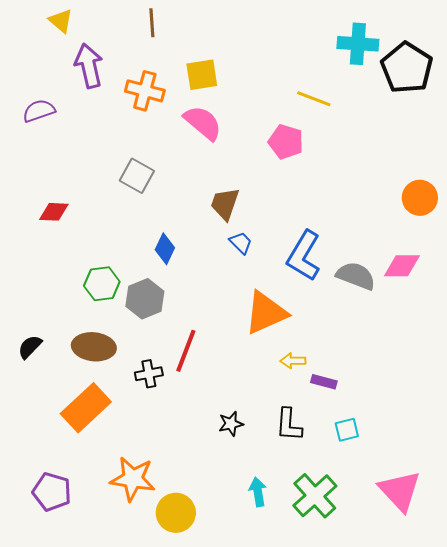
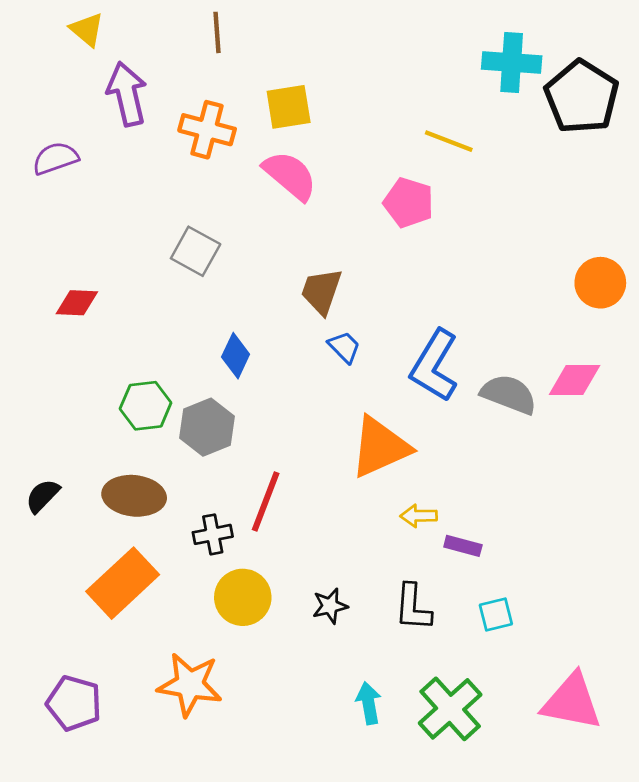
pink triangle: (400, 491) -> (572, 702), turned -36
yellow circle: (176, 513) -> (243, 597), moved

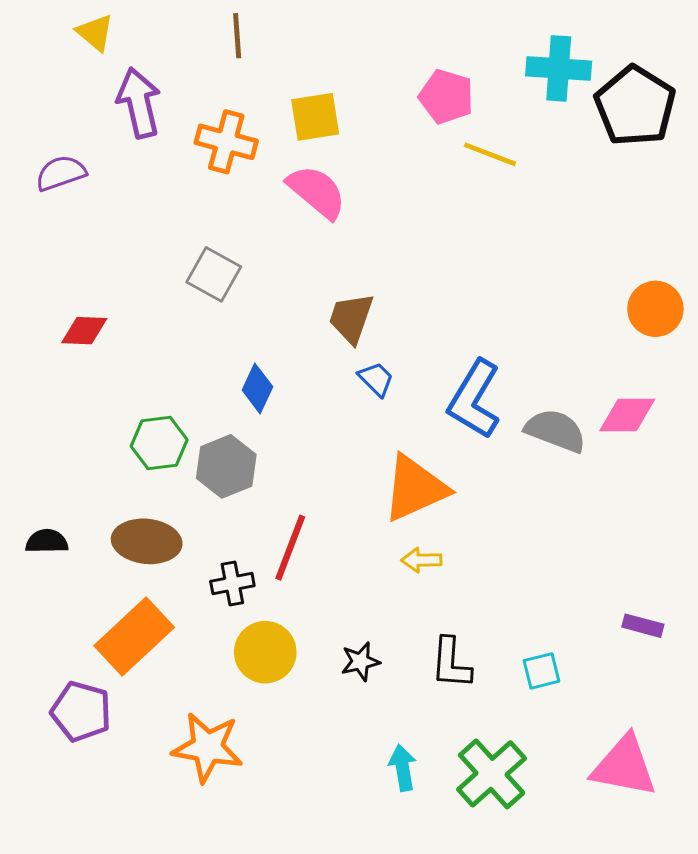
pink pentagon: (409, 203) -> (446, 97), moved
black semicircle: (43, 496) -> (47, 541), turned 45
yellow arrow: (419, 516) -> (421, 560), moved
purple rectangle: (463, 546) -> (643, 626), moved
purple pentagon: (74, 703) -> (81, 711), moved

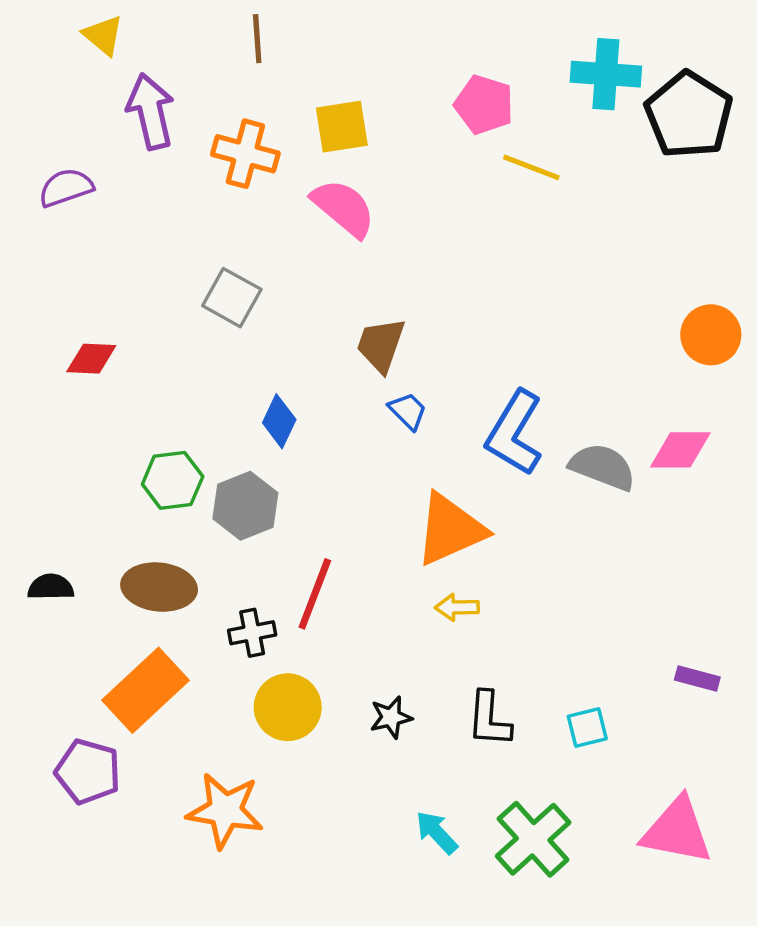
cyan arrow: (403, 768) -> (437, 832), turned -33

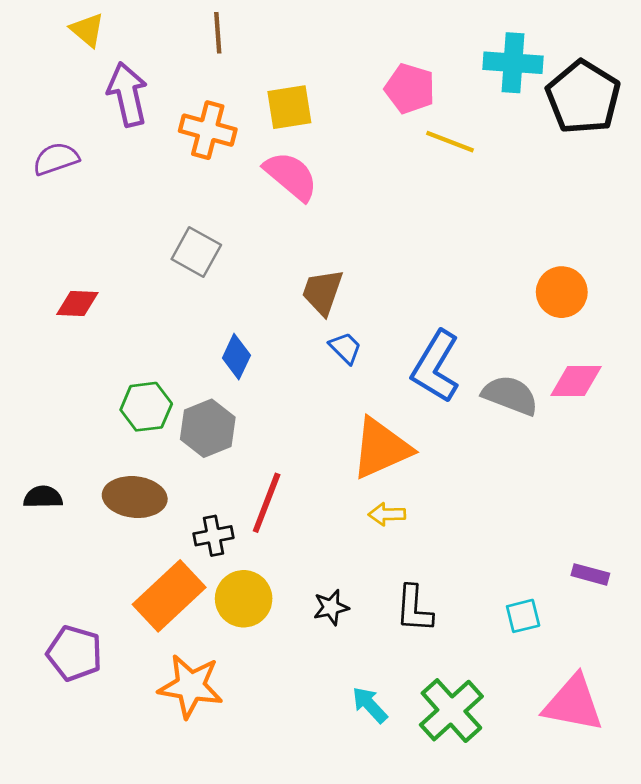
orange circle: (711, 335) -> (562, 292), moved
orange rectangle: (145, 690) -> (169, 596), moved
cyan square: (587, 728) -> (523, 616), moved

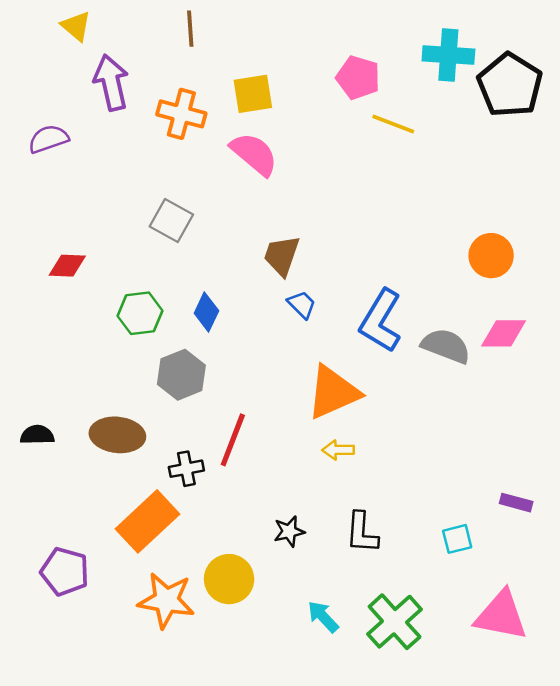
green hexagon: (146, 407) -> (140, 313), moved
yellow circle: (244, 599) -> (229, 579), moved

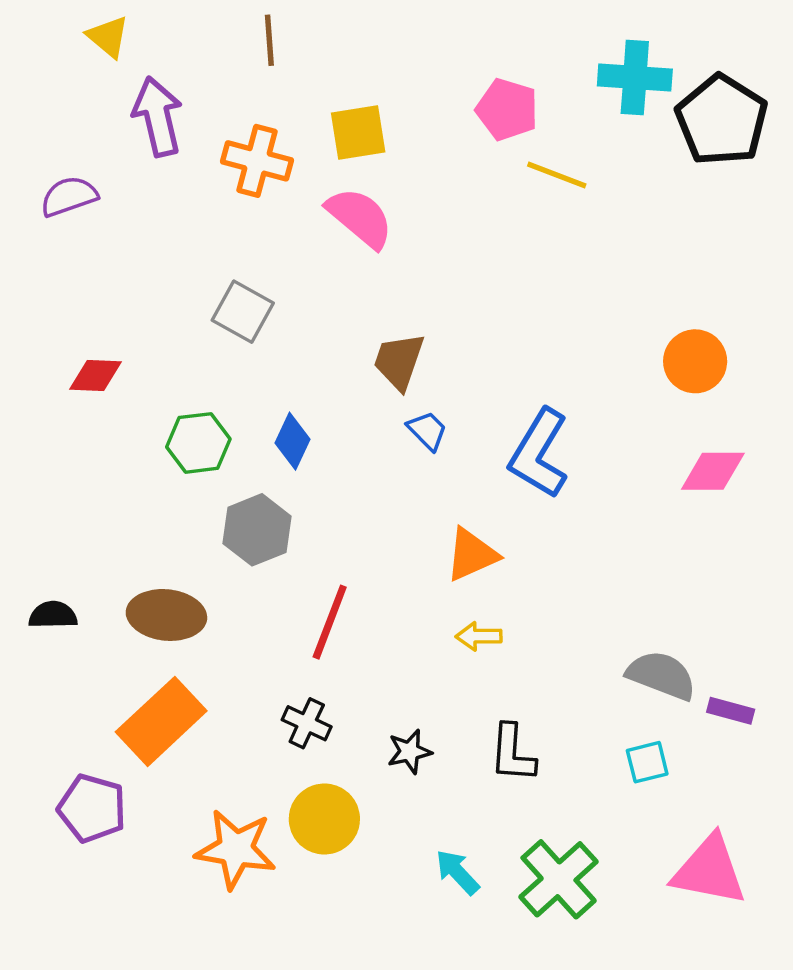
gray semicircle: (446, 346) -> (661, 675), moved
orange triangle: (333, 392) -> (472, 555), size x0.7
black cross: (186, 469) -> (307, 723), moved, turned 36
orange rectangle: (148, 521) -> (161, 721), moved

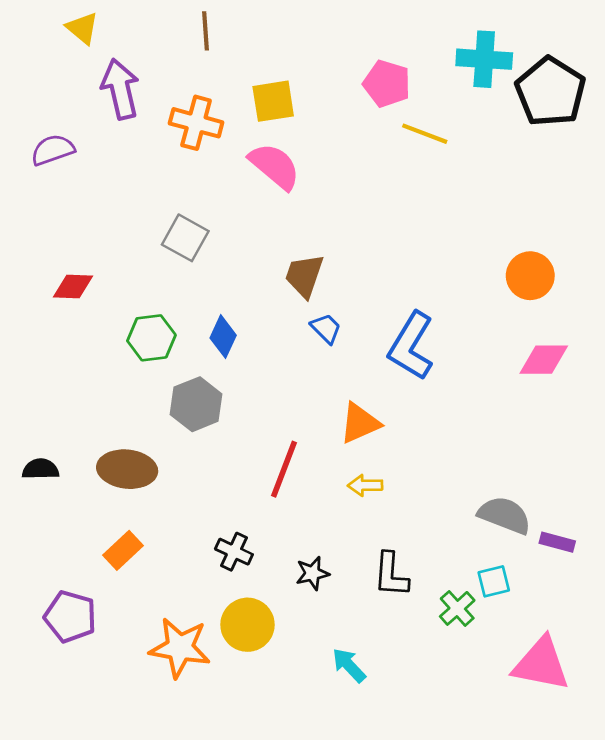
red line: (330, 622) -> (284, 469), moved
orange rectangle: (161, 721) -> (123, 550), size x0.6
green cross: (559, 879) -> (457, 608), moved, size x0.6

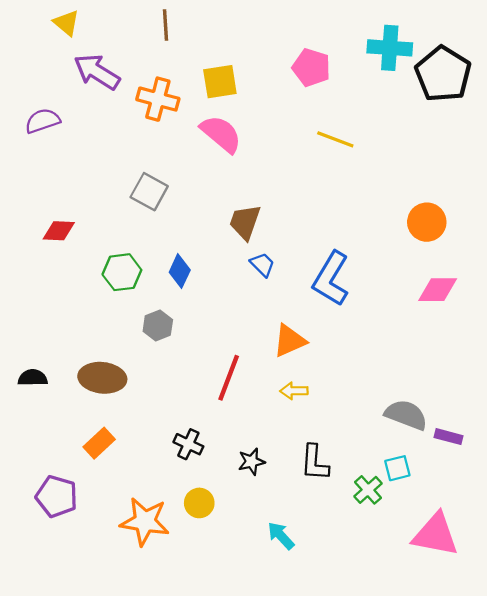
purple arrow: (120, 89) -> (97, 72), turned -45
yellow line: (425, 134) -> (335, 139), moved
gray hexagon: (196, 404) -> (158, 326), size x0.7
yellow circle: (247, 625) -> (199, 503), size x0.7

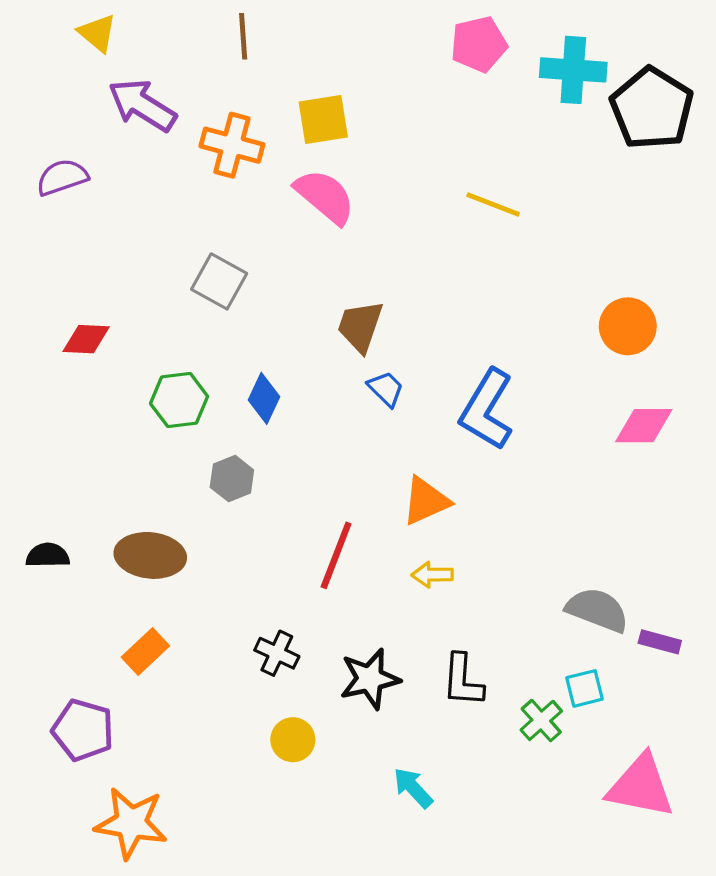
pink pentagon: (311, 68) -> (479, 44), moved, turned -30
black star: (251, 462) -> (370, 679), size x1.5
orange star: (145, 521) -> (131, 823), moved

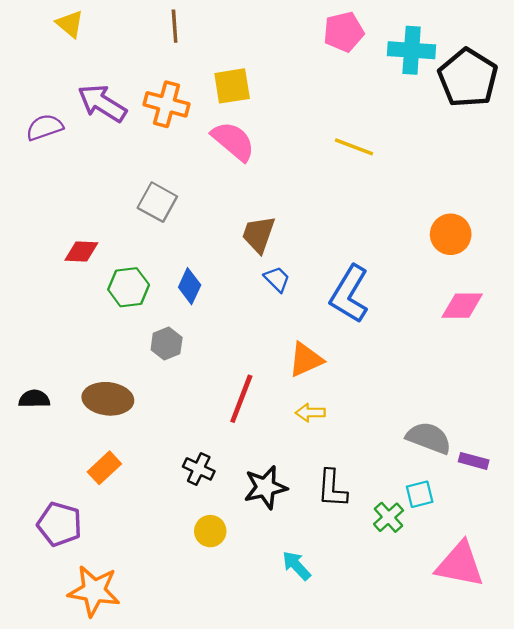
purple arrow: (142, 105) -> (102, 103), moved
red diamond: (86, 339) -> (81, 252), moved

